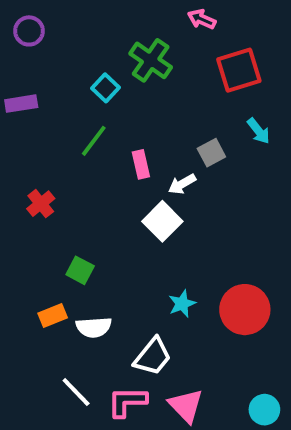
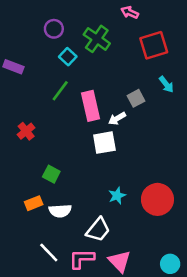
purple circle: (29, 31) -> (54, 29), moved
purple rectangle: (21, 104) -> (13, 67), turned 30
pink rectangle: (141, 164) -> (90, 106), size x1.6
white square: (162, 221) -> (104, 143), turned 35

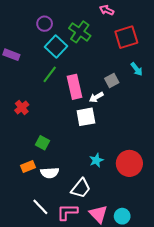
cyan square: (68, 57) -> (56, 46), size x1.5
cyan circle: (170, 264) -> (122, 216), moved

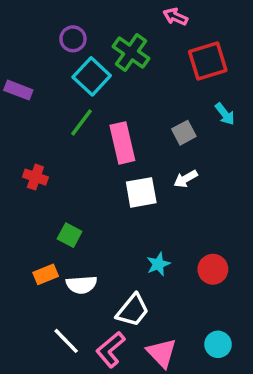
white arrow: (96, 97) -> (186, 179), moved
red cross: (22, 107) -> (35, 177), turned -32
red circle: (129, 163) -> (213, 269), size x0.7
pink L-shape: (67, 212) -> (110, 349), turned -40
cyan circle: (122, 216) -> (218, 344), moved

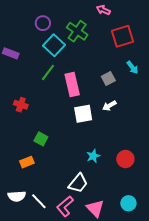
white semicircle: (81, 285) -> (17, 196), moved

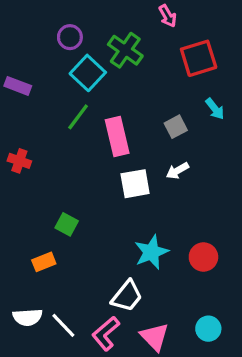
pink arrow: (103, 10) -> (168, 16), turned -144
red cross: (21, 105) -> (19, 161), moved
cyan star: (93, 156) -> (151, 252), size x1.5

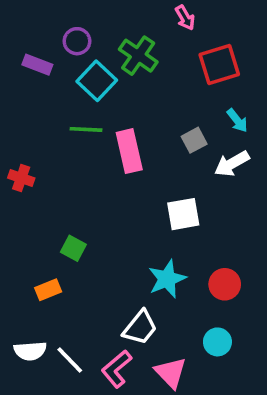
purple rectangle: (18, 86) -> (37, 65), moved
green line: (78, 117) -> (86, 129), turned 56
white arrow: (177, 171) -> (232, 164), moved, size x1.4
white square: (135, 184) -> (183, 214), moved
cyan circle: (208, 329) -> (217, 342), moved

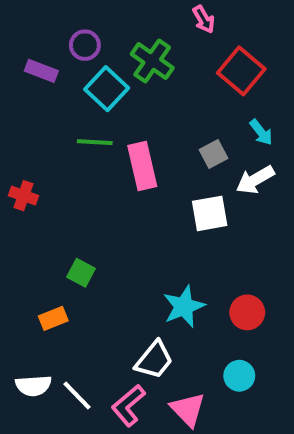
red square: (219, 65) -> (241, 71), turned -33
white square: (183, 214) -> (210, 213), moved

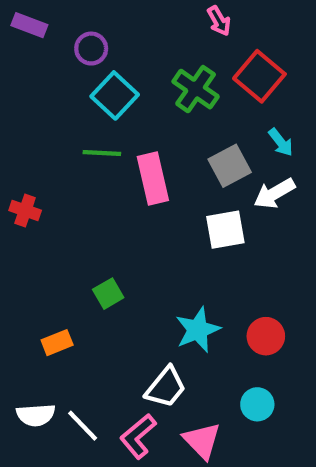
green cross: (152, 61) -> (196, 89), moved
purple rectangle: (41, 71) -> (29, 25), moved
gray square: (214, 154) -> (230, 166), size x1.4
green square: (81, 273) -> (108, 294), moved, turned 32

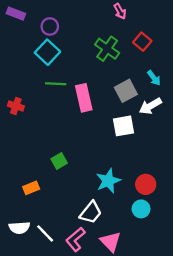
red square: (259, 76) -> (142, 42), size x0.7
cyan square: (115, 95) -> (47, 52), moved
red cross: (25, 210) -> (16, 106), moved
cyan circle: (257, 404) -> (141, 209), moved

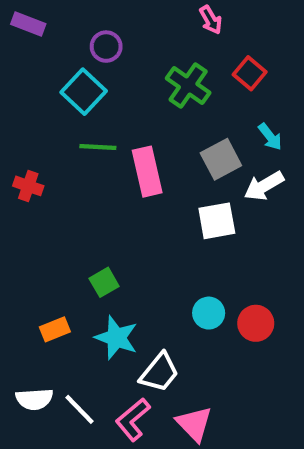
purple circle: (50, 26) -> (106, 47), moved
cyan star: (108, 181) -> (116, 338), moved, turned -30
cyan circle: (141, 209) -> (209, 313), moved

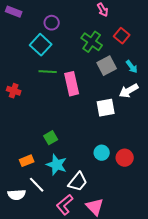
gray square: (221, 159) -> (107, 66), moved
white line: (79, 409) -> (37, 185), moved

